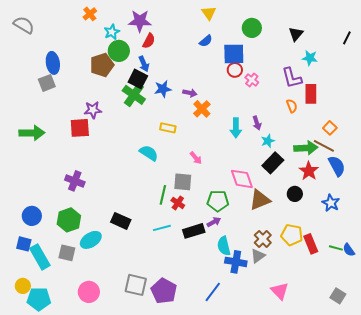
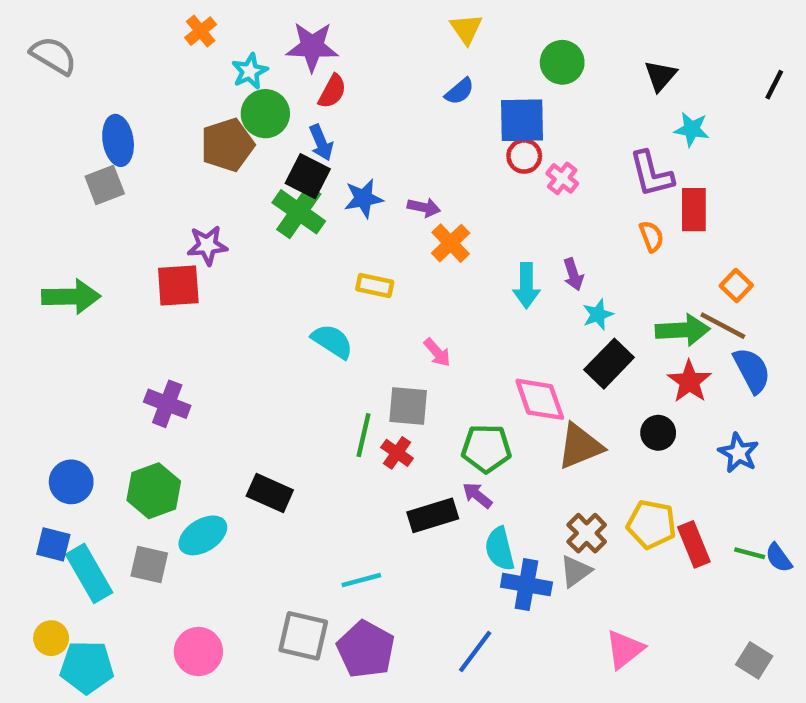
purple arrow: (214, 222) -> (477, 495), turned -112
cyan line: (162, 228) -> (361, 580), moved
pink triangle: (280, 291) -> (625, 649), turned 36

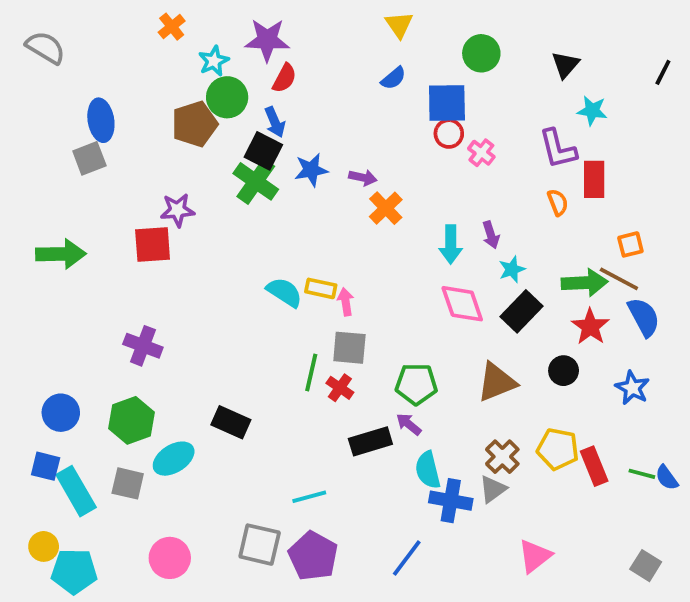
yellow rectangle: (375, 285) -> (321, 288), moved
orange square: (736, 285) -> (630, 244), turned 32
pink arrow: (437, 352) -> (346, 302), moved, turned -148
pink diamond: (540, 399) -> (462, 304), moved

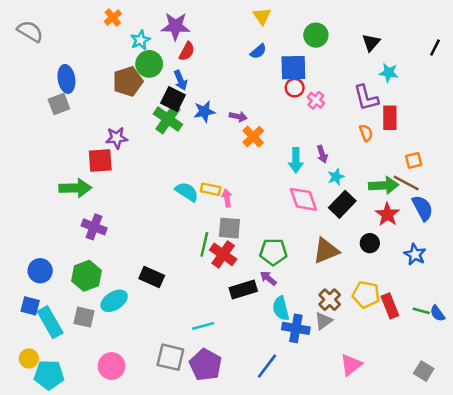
green arrow: (61, 254) -> (75, 188), moved
red cross: (340, 388) -> (223, 254), size x1.5

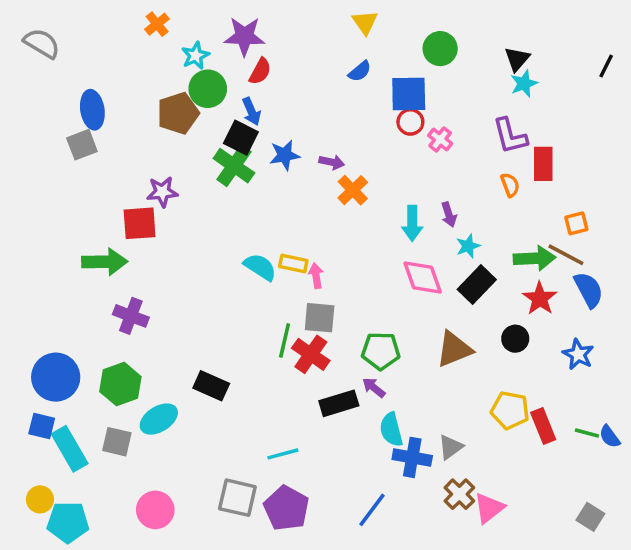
cyan star: (389, 73) -> (524, 84), moved, turned -30
blue circle: (40, 271) -> (56, 377), size x1.4
brown cross: (330, 300) -> (459, 494), moved

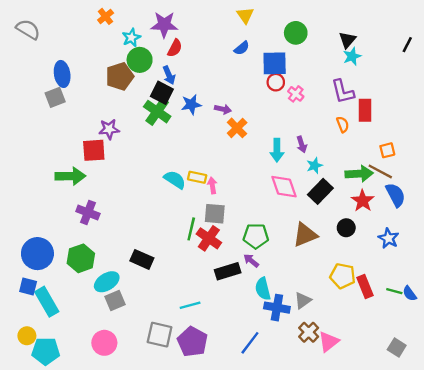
gray square: (117, 442) -> (115, 301), moved, turned -36

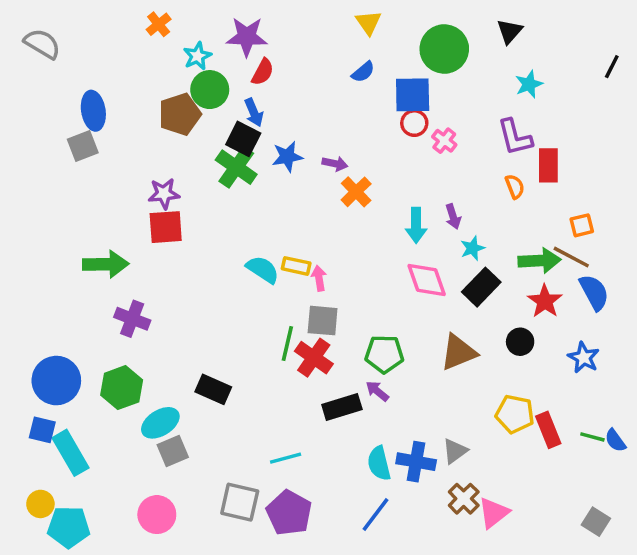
green circle: (296, 33) -> (444, 49), size x1.4
black triangle: (347, 40) -> (510, 31), moved
red square: (94, 150) -> (166, 227), moved
cyan semicircle: (263, 289) -> (379, 463), moved

